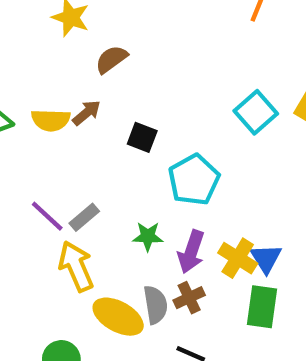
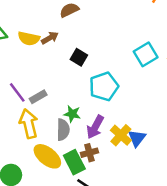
gray semicircle: (155, 305) -> (63, 130), moved
green rectangle: (262, 307) -> (74, 162), moved, turned -45

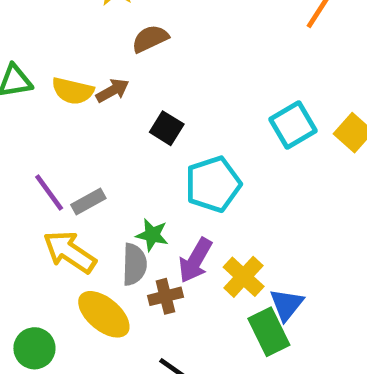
yellow arrow: (29, 124) -> (70, 252), turned -44
blue triangle: (137, 138) -> (287, 305), moved
brown cross: (89, 153) -> (165, 296), moved
green rectangle: (74, 162) -> (269, 332), moved

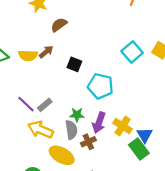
cyan pentagon: (213, 184) -> (100, 86), turned -30

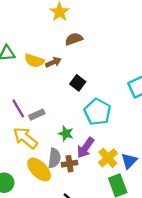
gray semicircle: (71, 130) -> (54, 158), moved
blue triangle: (145, 135) -> (129, 161), moved

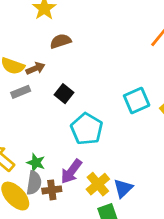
gray rectangle: (37, 115) -> (21, 92), moved
green star: (66, 134) -> (36, 163), moved

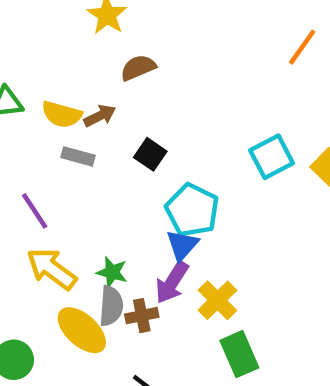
gray rectangle: (21, 92) -> (78, 156), turned 42
blue triangle: (123, 188) -> (182, 245), moved

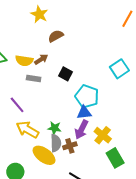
blue triangle: (182, 245) -> (84, 113), turned 49

